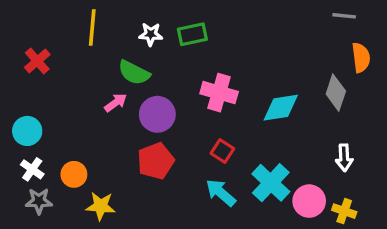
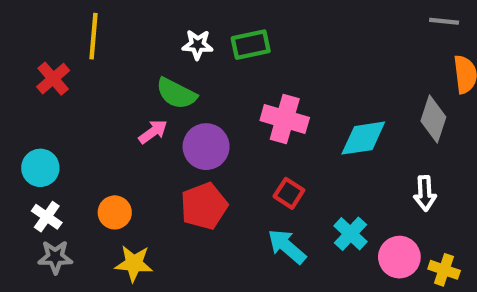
yellow line: (92, 28) -> (93, 36), moved
white arrow: (344, 158) -> (425, 193), moved
orange circle: (74, 174) -> (115, 212), moved
cyan cross: (271, 183) -> (351, 234), size x0.7

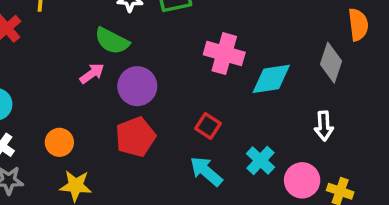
pink cross: (285, 119) -> (224, 54), moved

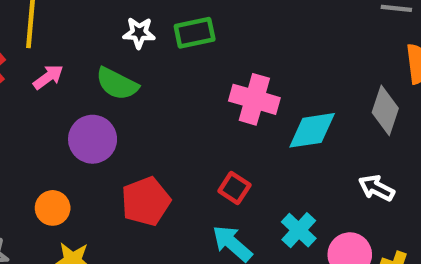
pink arrow: (92, 73) -> (48, 77), moved
purple circle: (137, 86) -> (93, 139), moved
white arrow: (324, 126) -> (376, 188), turned 120

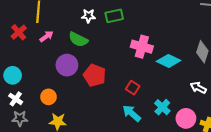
cyan diamond: (312, 130) -> (169, 61), turned 35
red pentagon: (146, 201) -> (95, 75), moved, turned -30

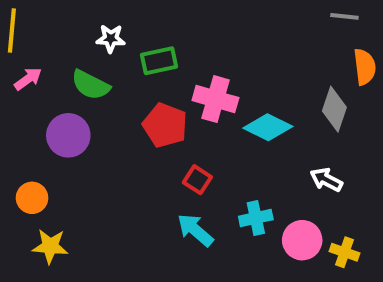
green rectangle: (114, 16) -> (159, 61), moved
red pentagon: (95, 75) -> (165, 125), moved
cyan cross: (162, 107) -> (256, 218), turned 35

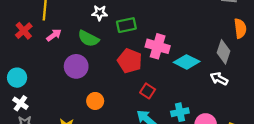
white arrow: (326, 180) -> (219, 79), moved
orange circle: (32, 198) -> (95, 101), moved

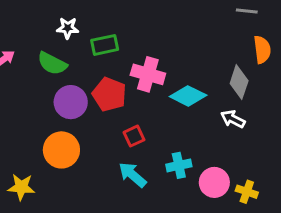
purple circle: (76, 66) -> (71, 102), moved
red square: (148, 91) -> (134, 136), turned 32
orange circle: (95, 101) -> (61, 150), size x1.5

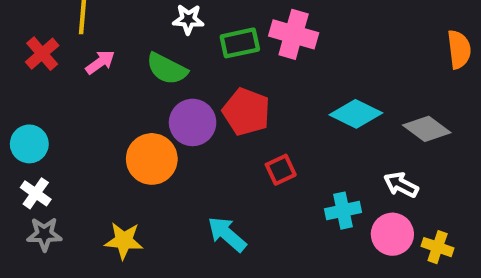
pink cross: (148, 74) -> (294, 34), moved
gray diamond: (239, 82) -> (427, 129), moved, turned -72
white arrow: (233, 119) -> (401, 185), moved
orange circle: (61, 150) -> (152, 159), moved
cyan arrow: (132, 175) -> (227, 234), moved

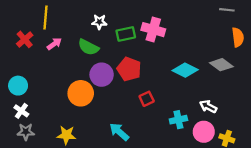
gray diamond: (427, 129) -> (221, 65), moved

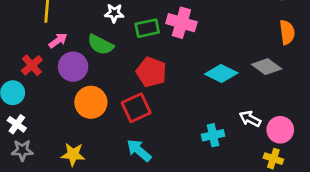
red cross: (25, 39) -> (32, 65), moved
purple circle: (102, 75) -> (73, 67), moved
red square: (147, 99) -> (136, 108), moved, size x1.5
pink circle: (204, 132) -> (280, 130), moved

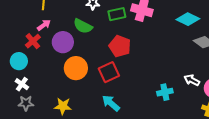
pink arrow: (58, 41) -> (44, 25), moved
cyan diamond: (221, 73) -> (188, 19), moved

